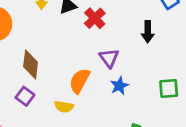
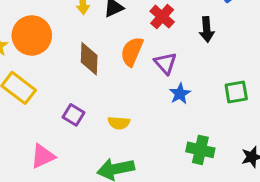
red cross: (95, 18) -> (162, 17), moved
brown diamond: (31, 64) -> (89, 59), moved
orange semicircle: (80, 81) -> (132, 52), moved

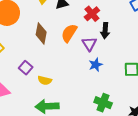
black arrow: (207, 29) -> (105, 31), moved
yellow semicircle: (119, 123) -> (45, 80), moved

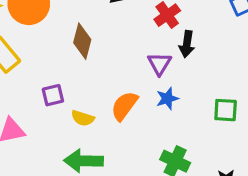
orange semicircle: (69, 33) -> (124, 106), moved
purple square: (26, 68) -> (53, 95), turned 32

